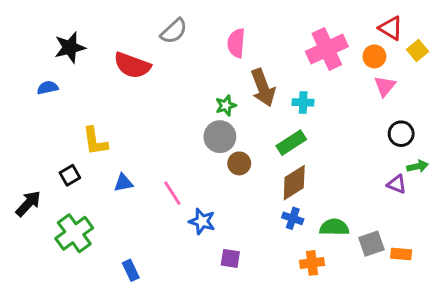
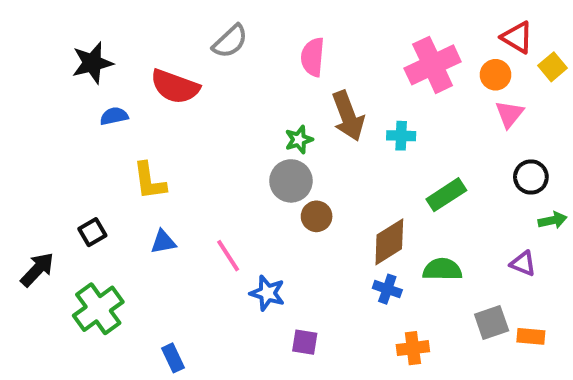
blue semicircle: (48, 88) -> (114, 116), moved
yellow L-shape: (95, 141) -> (149, 181), moved
green rectangle: (291, 143) -> (446, 195), moved
purple triangle: (397, 184) -> (523, 264), moved
green semicircle: (334, 227) -> (442, 269), moved

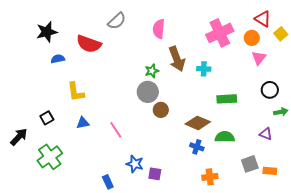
green rectangle: (446, 195) -> (227, 99), turned 30
brown diamond: (389, 242) -> (198, 123), turned 55
blue star: (267, 293) -> (135, 164), moved
blue rectangle: (173, 358) -> (108, 182), moved

